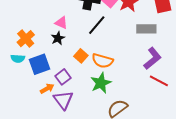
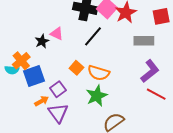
black star: (58, 38) -> (42, 41), moved
orange cross: (26, 39) -> (21, 61), moved

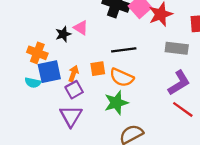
black line: (93, 36) -> (124, 50), moved, turned 35
orange cross: (21, 61) -> (37, 53), turned -36
orange square: (76, 68) -> (98, 69), turned 32
cyan semicircle: (12, 70) -> (33, 83), moved
orange arrow: (42, 101) -> (73, 74), moved, turned -48

